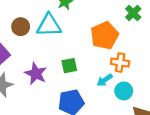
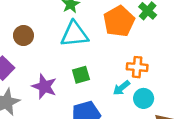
cyan triangle: (49, 25) -> (74, 34), moved
orange pentagon: (104, 35) -> (119, 21), moved

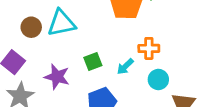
cyan triangle: (74, 34) -> (61, 23), moved
cyan arrow: (121, 88) -> (125, 67), moved

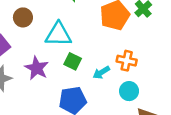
cyan triangle: (61, 23) -> (58, 34), moved
green square: (93, 62) -> (73, 61), turned 35

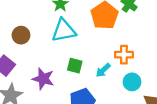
cyan triangle: (58, 34) -> (64, 30), moved

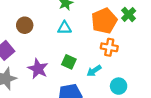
cyan triangle: (64, 30) -> (64, 28), size x0.6
orange cross: (124, 55) -> (109, 47), moved

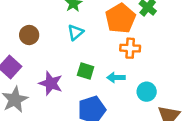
cyan triangle: (64, 28) -> (76, 32), turned -32
cyan arrow: (94, 71) -> (116, 78), turned 40

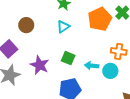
orange cross: (130, 48) -> (119, 51), moved
cyan circle: (147, 92) -> (110, 71), moved

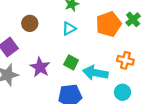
cyan arrow: (92, 66) -> (95, 73), size x1.6
cyan circle: (110, 71) -> (122, 92), moved

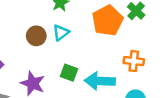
brown circle: (30, 23) -> (36, 36), moved

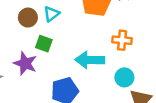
green square: (69, 73) -> (44, 44), moved

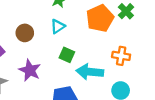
brown circle: (28, 18) -> (25, 33), moved
green square: (44, 44) -> (67, 55), moved

